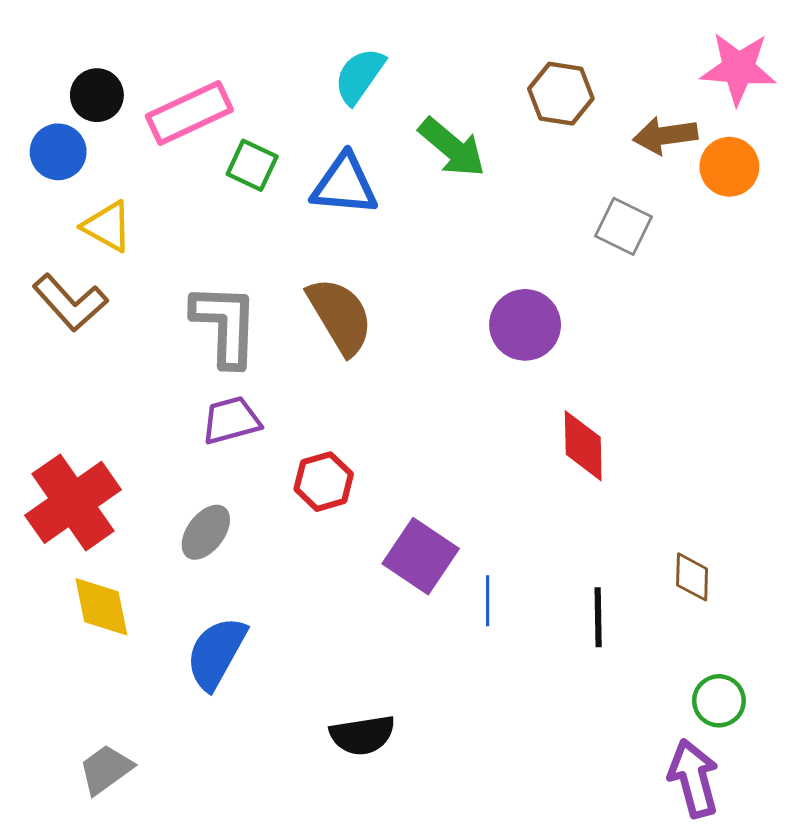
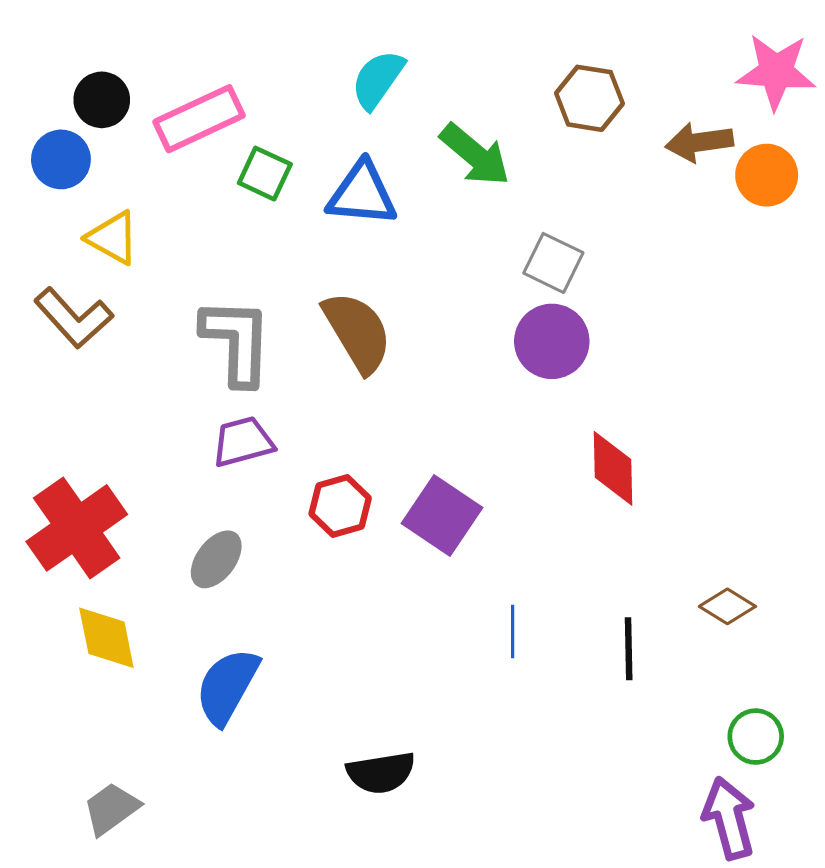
gray square: (623, 226) -> (553, 263), moved
purple square: (421, 556) -> (442, 515), moved
brown diamond: (692, 577) -> (727, 606), turned -60

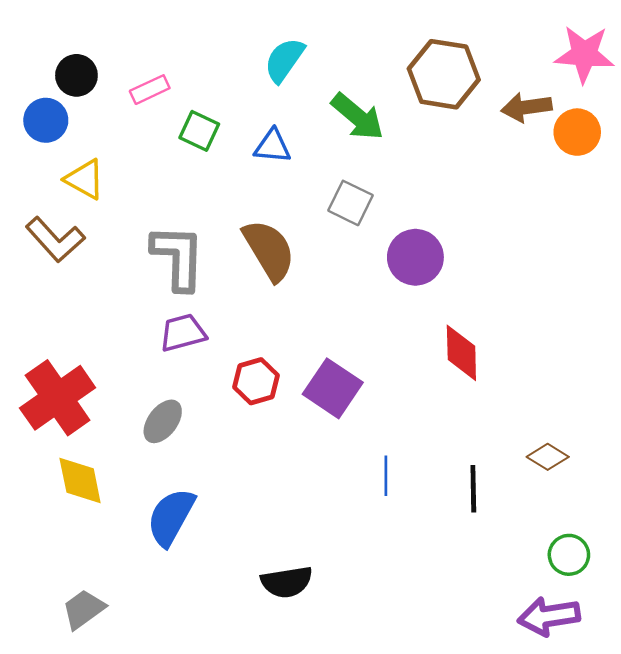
brown hexagon: (589, 98) -> (444, 74), size x1.4
pink rectangle: (199, 119) -> (150, 90), size x0.6
blue triangle: (362, 194) -> (273, 146), size x0.7
gray square: (553, 263) -> (350, 203), moved
purple arrow: (729, 818) -> (549, 616), turned -84

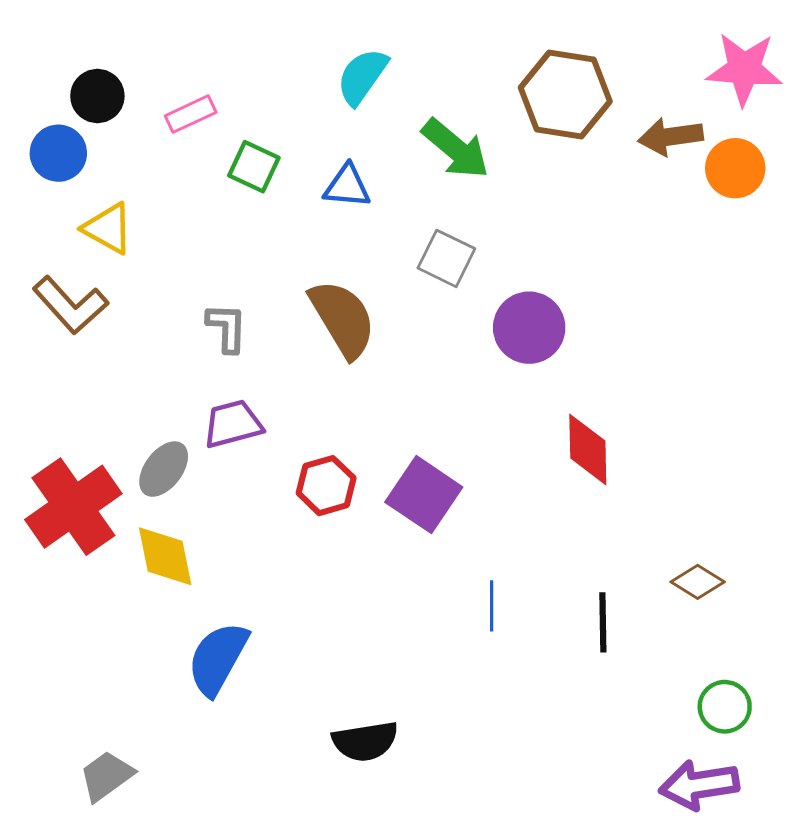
gray L-shape: (178, 257) -> (227, 328), size x0.6
gray ellipse: (163, 421) -> (164, 469), moved
yellow diamond: (80, 480) -> (165, 556), moved

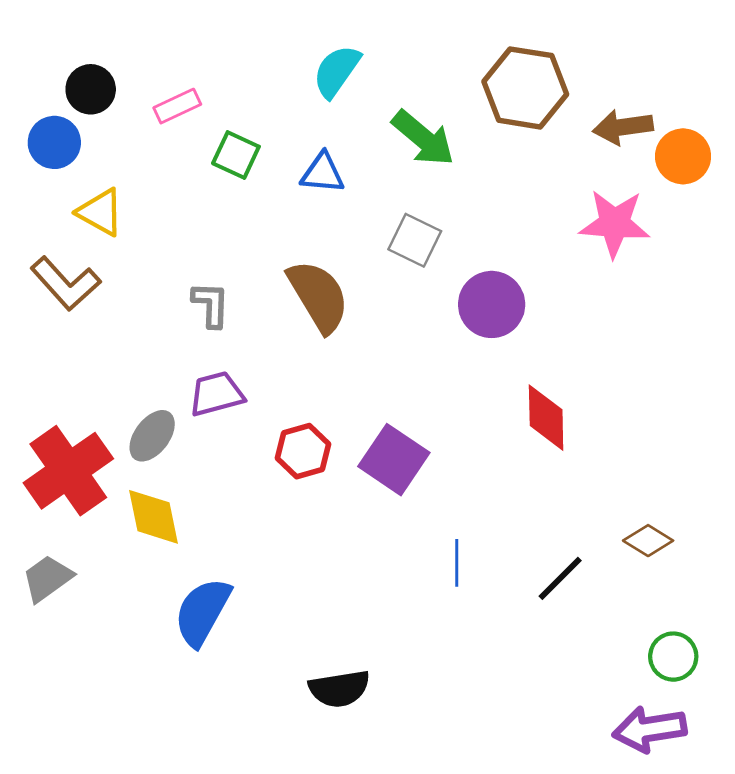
pink star: (744, 69) -> (615, 223), moved
black line: (603, 622) -> (560, 578), turned 46
gray trapezoid: (106, 776) -> (47, 578), moved

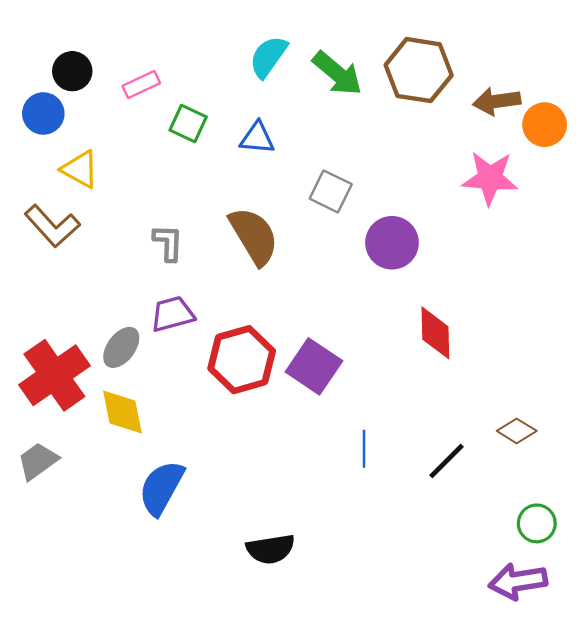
green arrow: (423, 138) -> (337, 73), moved
red hexagon: (303, 451) -> (242, 360), size x1.5

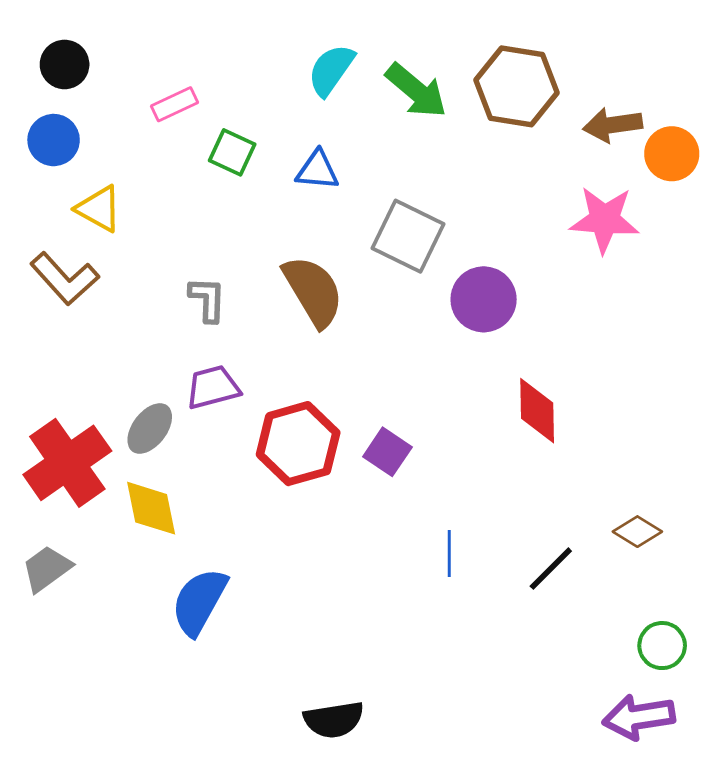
black circle: (72, 71) -> (65, 64), moved
gray square: (331, 191) -> (408, 236), size x1.4
purple square: (314, 366) -> (387, 452), size x0.7
black semicircle: (271, 549) -> (334, 720), moved

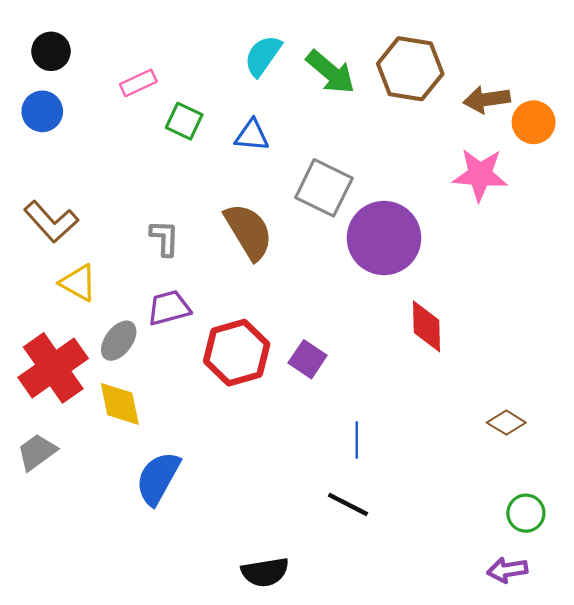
yellow triangle: (99, 209) -> (78, 283), moved
purple circle: (484, 299) -> (384, 238), size x1.4
black line: (551, 569) -> (348, 504), moved, turned 72
purple arrow: (639, 717) -> (507, 570), size x0.7

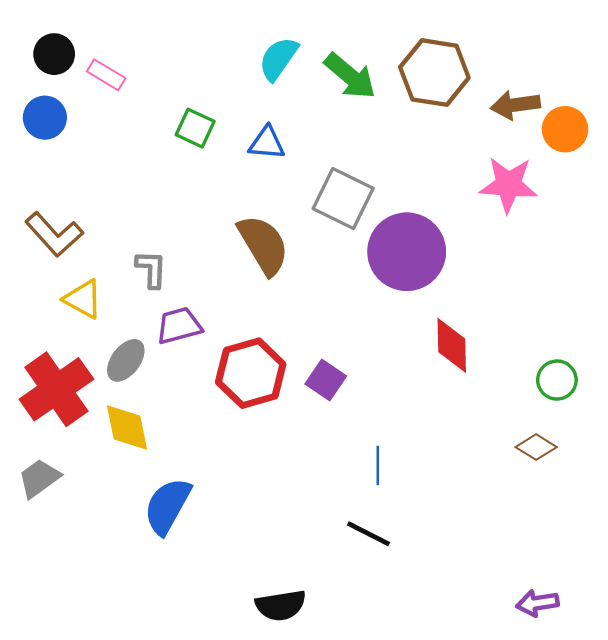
pink rectangle: (138, 83) -> (106, 75), moved, turned 56
gray L-shape: (165, 238) -> (151, 269), moved
green circle: (526, 513) -> (557, 380), moved

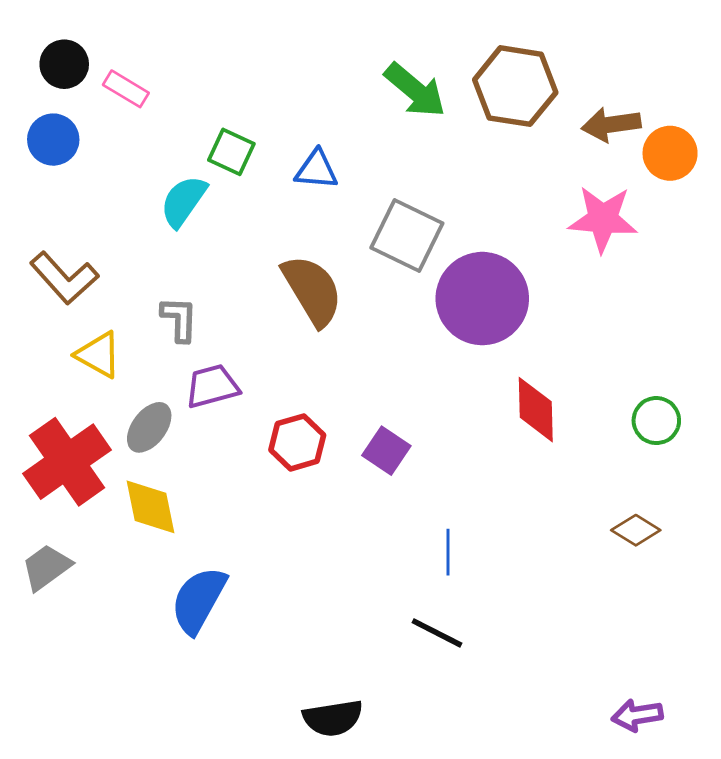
cyan semicircle: (278, 59) -> (183, 201), moved
red hexagon: (251, 373) -> (297, 442), size x0.7
green circle: (557, 380) -> (656, 421), moved

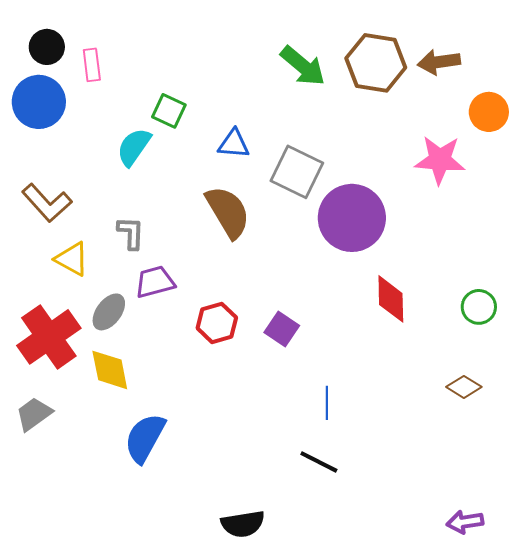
pink rectangle: (126, 89) -> (92, 65), turned 52
brown arrow: (611, 124) -> (439, 62), moved
blue circle: (53, 140) -> (39, 102), size x1.4
blue triangle: (316, 170) -> (234, 144), moved

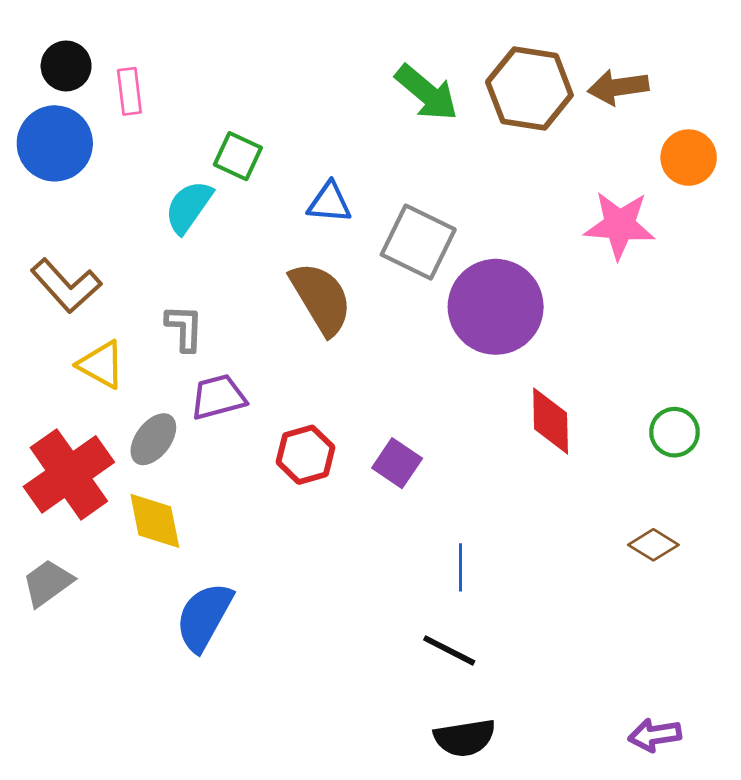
black semicircle: (243, 524) -> (465, 738), moved

